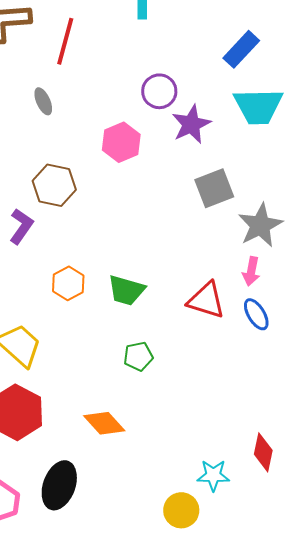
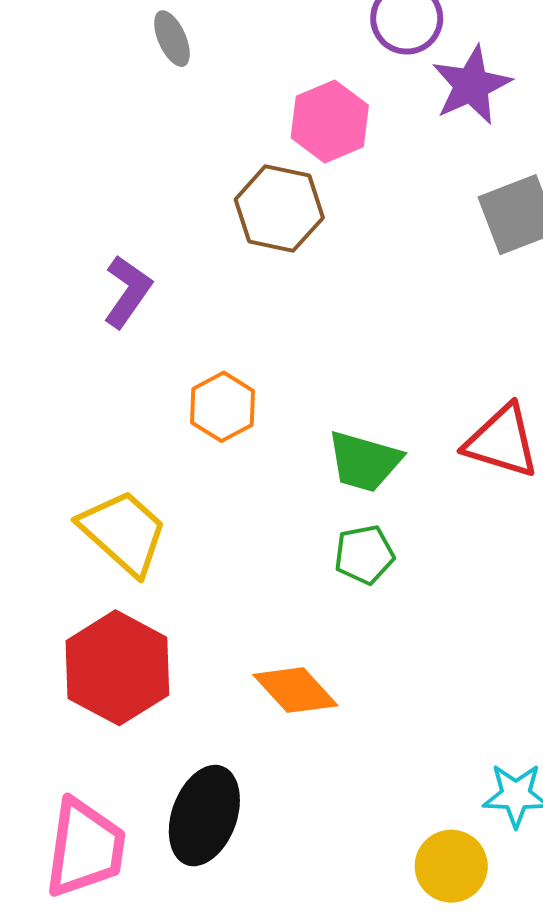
brown hexagon: (54, 185) -> (279, 209), moved
green trapezoid: (126, 290) -> (364, 461), moved

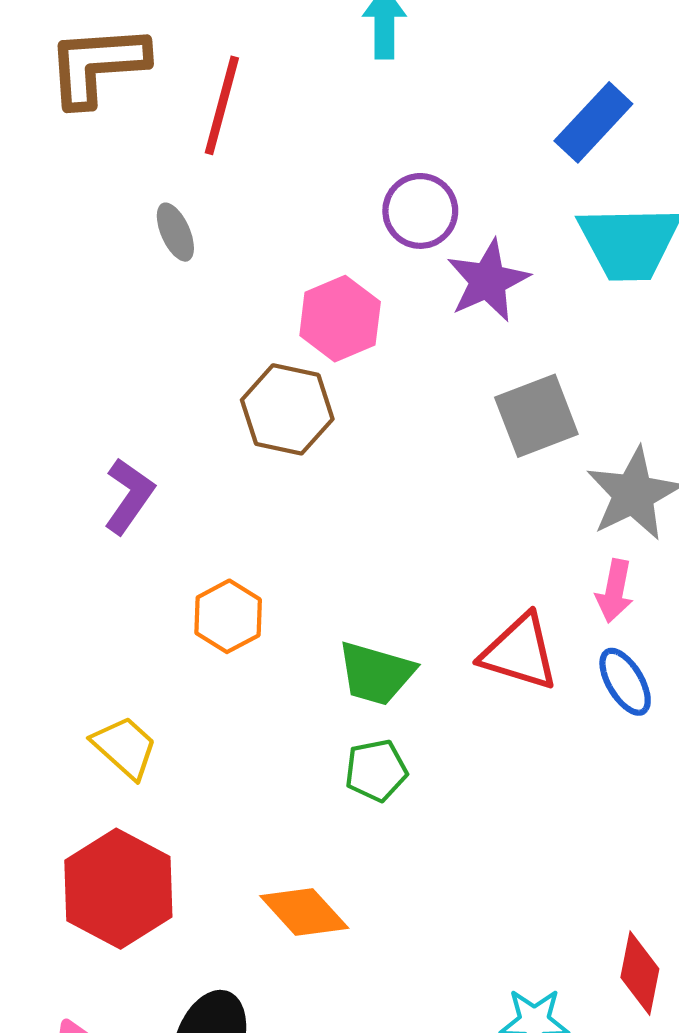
yellow trapezoid: (123, 532) -> (125, 747), size x0.7

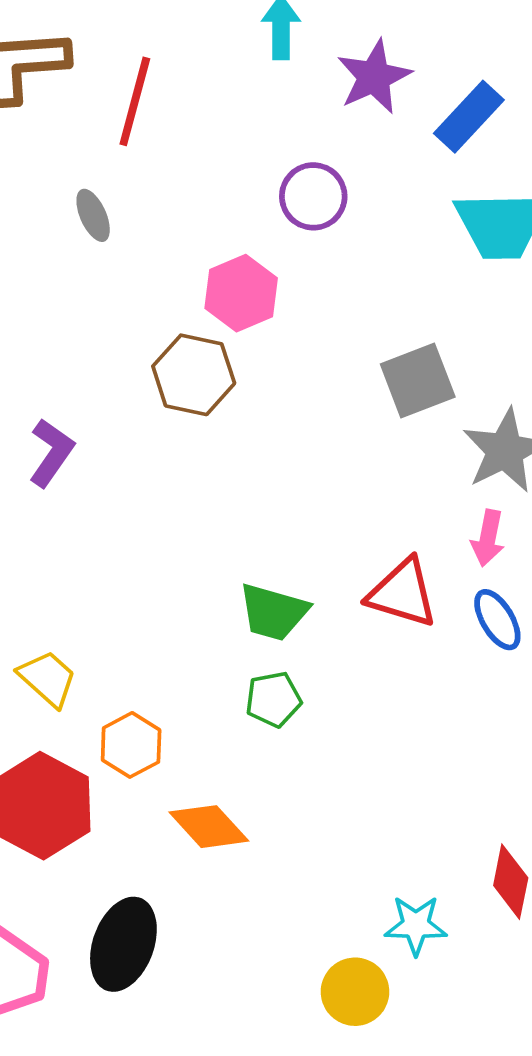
purple star: (488, 281) -> (374, 77), moved
orange hexagon: (228, 616) -> (131, 745), moved

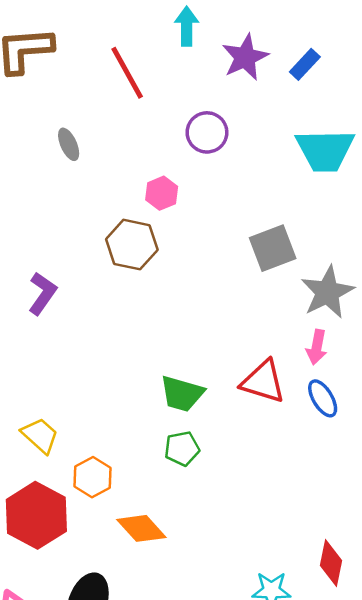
red line: (135, 101) -> (127, 73), moved, turned -44
blue rectangle: (469, 117) -> (305, 64), moved, size x0.7
pink hexagon: (241, 293) -> (162, 193), size x0.7

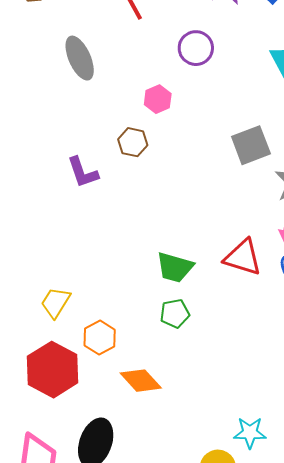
gray ellipse: (69, 144) -> (80, 58), size x1.6
brown hexagon: (132, 245) -> (133, 142), size x0.7
purple L-shape: (42, 293) -> (83, 172), moved, turned 126
yellow trapezoid: (40, 435) -> (56, 302), turned -100

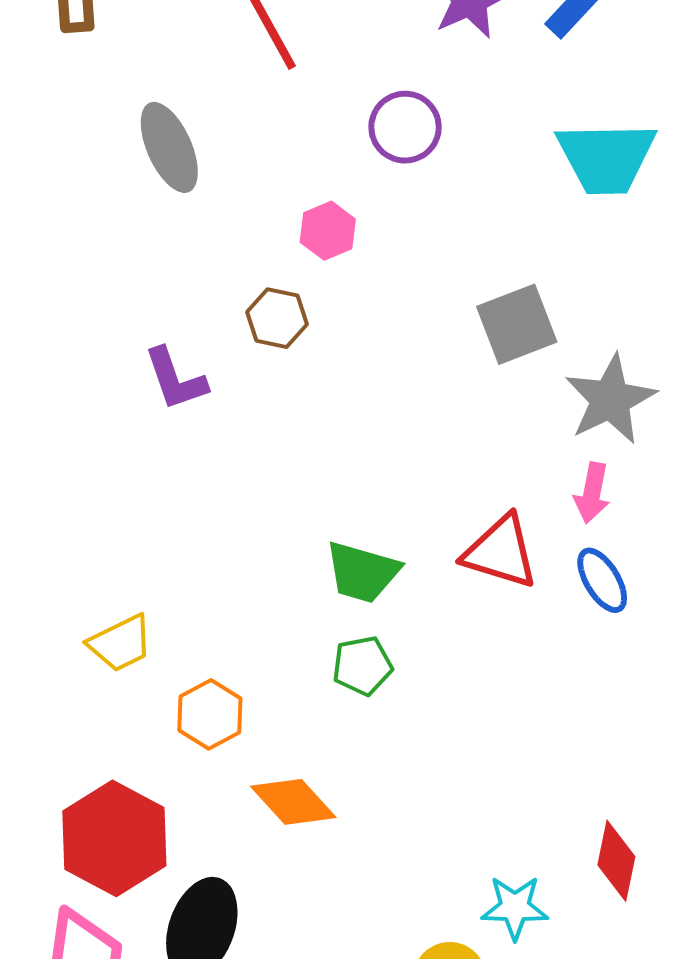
yellow trapezoid: (56, 302) -> (120, 643), turned -148
red hexagon: (53, 370) -> (114, 838), moved

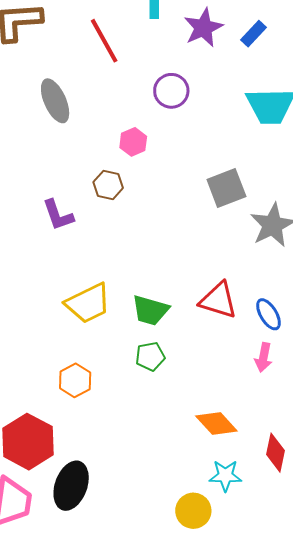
pink arrow: (592, 493) -> (263, 357), moved
yellow trapezoid: (120, 643) -> (88, 303), moved, size x1.4
orange diamond: (293, 802) -> (216, 424), moved

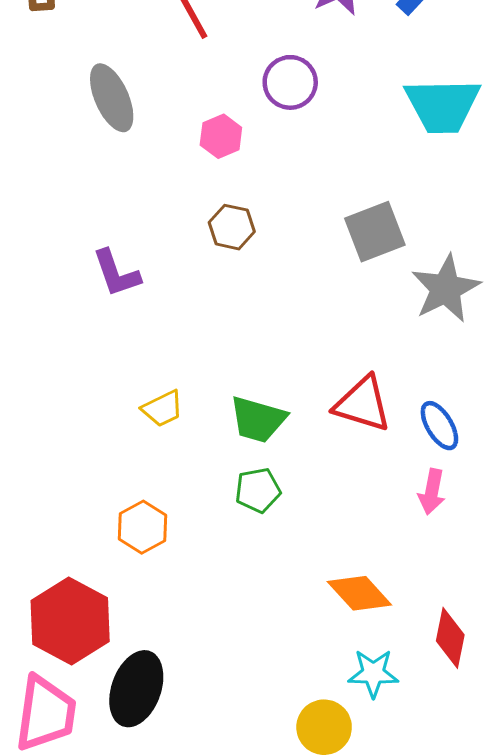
pink hexagon: (133, 142) -> (221, 136), moved
brown hexagon: (108, 185) -> (232, 227), moved
yellow trapezoid: (88, 303) -> (162, 409), size x0.6

